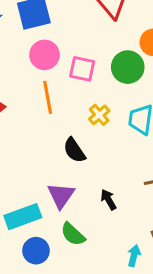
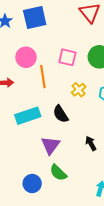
pink circle: (44, 55) -> (26, 57), moved
black arrow: (108, 200) -> (91, 143), moved
cyan rectangle: (23, 217) -> (28, 116), moved

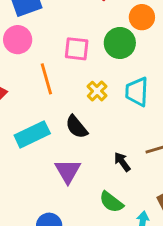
pink circle: (26, 57) -> (18, 40), moved
green semicircle: (58, 173) -> (111, 202), moved

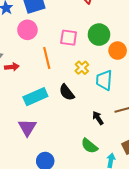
orange circle: (142, 17) -> (118, 51), moved
cyan trapezoid: (137, 92) -> (104, 80), moved
purple triangle: (68, 171) -> (27, 127), moved

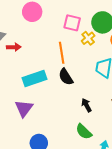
orange line: (47, 58) -> (62, 53), moved
yellow cross: (82, 68) -> (88, 38), moved
black arrow: (98, 118) -> (86, 105), moved

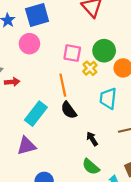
cyan rectangle: (35, 78) -> (36, 114), turned -30
purple triangle: (24, 108) -> (26, 146), turned 42

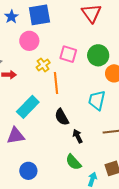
yellow cross: (90, 68) -> (43, 65), moved
black semicircle: (69, 110) -> (62, 117), moved

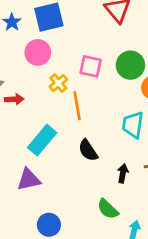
black arrow: (78, 136) -> (123, 173), moved, turned 40

